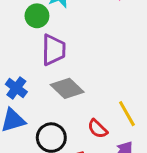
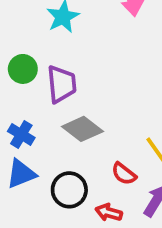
green circle: (37, 16) -> (23, 69), moved

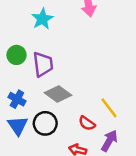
blue triangle: (21, 174) -> (18, 126), turned -40
black circle: (69, 190) -> (45, 123), moved

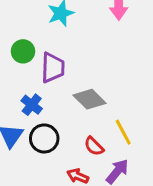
gray diamond: (58, 94) -> (90, 99), moved
blue cross: (17, 99) -> (32, 105), moved

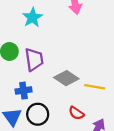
blue cross: (32, 105) -> (24, 91), turned -35
yellow line: (123, 132) -> (95, 87), moved, turned -42

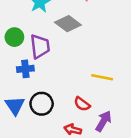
gray diamond: (66, 78) -> (68, 24), moved
blue cross: (24, 91) -> (25, 69), moved

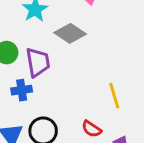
yellow line: (102, 77) -> (114, 96), turned 65

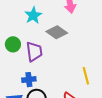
blue cross: (22, 90) -> (29, 80), moved

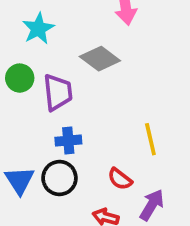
cyan star: (33, 15) -> (38, 29), moved
blue cross: (29, 80) -> (68, 141), moved

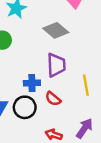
purple trapezoid: (58, 92) -> (56, 65), moved
red semicircle: (120, 179) -> (53, 99), moved

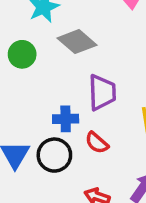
gray diamond: (56, 30) -> (77, 42), moved

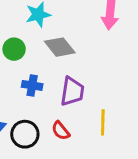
blue cross: (66, 119) -> (32, 85), moved

